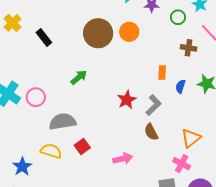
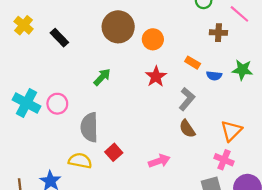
orange circle: (129, 32) -> (153, 39), moved
orange rectangle: (162, 73) -> (193, 63), turned -56
blue semicircle: (181, 86) -> (214, 76), turned -96
red star: (127, 100) -> (156, 77), moved
gray semicircle: (63, 122) -> (89, 127), turned -76

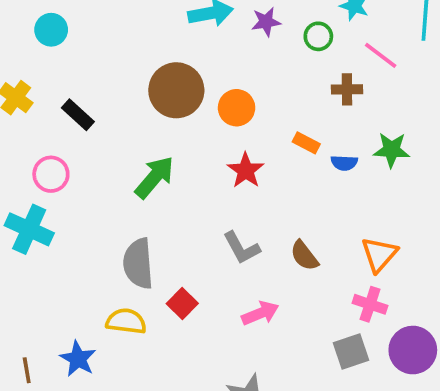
green arrow: (102, 77) -> (155, 177), size x1.4
gray L-shape: (187, 99) -> (241, 248), moved, turned 115
pink circle: (57, 104) -> (51, 174), moved

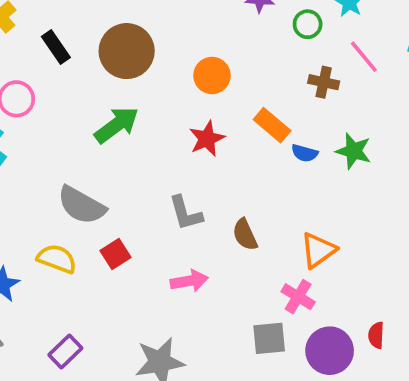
brown circle: (176, 90) -> (127, 51), moved
orange rectangle: (306, 143) -> (272, 125), size x1.4
gray semicircle: (138, 264) -> (82, 205), turned -69

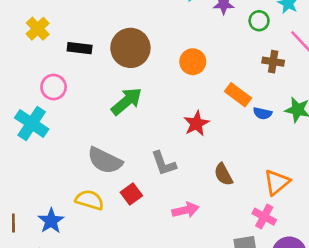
black rectangle: (56, 47) -> (80, 48), turned -45
red star: (207, 139) -> (196, 123), moved
gray L-shape: (186, 213) -> (164, 163), moved

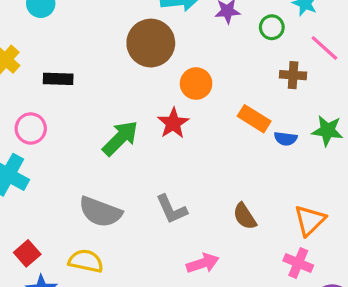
brown circle: (130, 48) -> (151, 43), moved
red star: (196, 123) -> (173, 123), moved
red square: (131, 194) -> (27, 253), moved

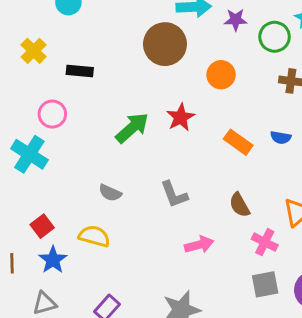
green circle: (272, 27) -> (275, 37), size x1.4
orange circle: (196, 84) -> (221, 75), moved
orange rectangle: (254, 119) -> (238, 142), moved
gray semicircle: (100, 212) -> (110, 193), size x0.6
pink cross: (298, 263) -> (265, 242), moved

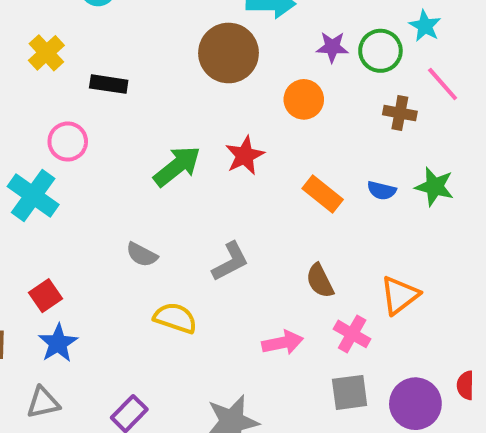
purple star: (236, 20) -> (332, 47), moved
gray L-shape: (174, 195) -> (230, 262), turned -100
yellow semicircle: (94, 236) -> (175, 318), moved
pink arrow: (199, 245) -> (283, 343), moved

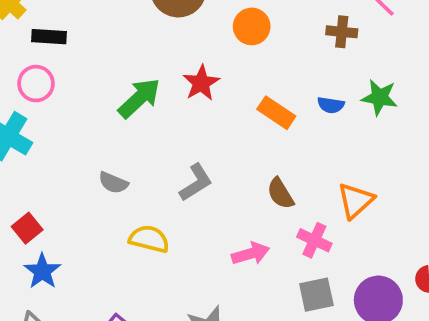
black rectangle: (109, 84) -> (49, 37), moved

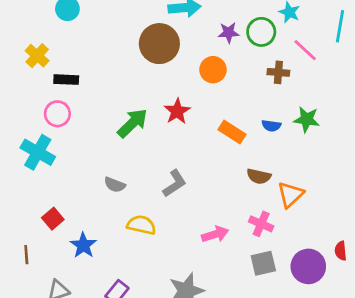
brown semicircle: (280, 193) -> (259, 176), moved, turned -45
blue star: (42, 271) -> (83, 245), moved

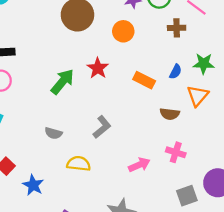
blue semicircle: (271, 126) -> (175, 72), turned -64
orange triangle: (290, 195) -> (198, 96), moved
gray square: (263, 263) -> (187, 196), moved

